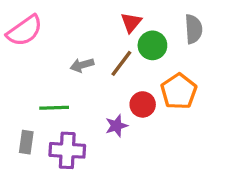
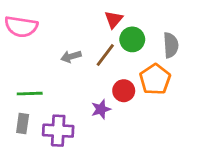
gray semicircle: (193, 29) -> (171, 45), moved
pink semicircle: (25, 31) -> (21, 27), turned 44
green line: (54, 108) -> (30, 94), moved

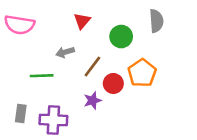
red triangle: (114, 19) -> (82, 21), moved
gray semicircle: (171, 45) -> (156, 21), moved
brown line: (105, 55) -> (92, 67), moved
green line: (30, 94) -> (42, 76), moved

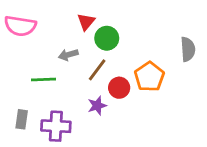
gray semicircle: (156, 21) -> (188, 49), moved
green circle: (121, 37) -> (107, 38), moved

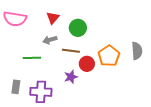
red triangle: (86, 22) -> (53, 18), moved
gray semicircle: (188, 49) -> (137, 51), moved
brown line: (97, 70) -> (71, 51), turned 60

